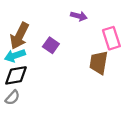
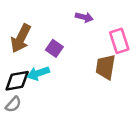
cyan arrow: (15, 56) -> (38, 73), moved

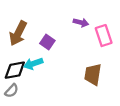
purple arrow: (84, 17) -> (81, 23), moved
brown trapezoid: (105, 67) -> (93, 74), moved

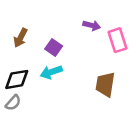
brown arrow: (18, 33) -> (20, 38), size x0.7
cyan arrow: (33, 64) -> (51, 72), moved

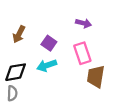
pink rectangle: (117, 40) -> (82, 53), moved
gray semicircle: (13, 103) -> (12, 93), turned -40

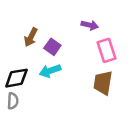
brown arrow: (19, 34) -> (31, 37), moved
pink rectangle: (82, 53) -> (107, 50), moved

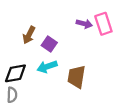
pink rectangle: (107, 50) -> (103, 24), moved
brown trapezoid: (103, 83) -> (76, 77), moved

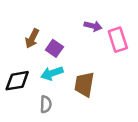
pink rectangle: (103, 24) -> (118, 40), moved
gray semicircle: (12, 95) -> (46, 104), moved

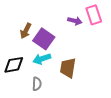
pink rectangle: (118, 40) -> (94, 15), moved
purple square: (54, 48) -> (44, 39), size x1.5

